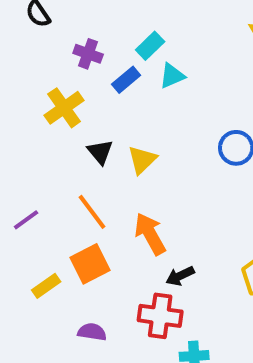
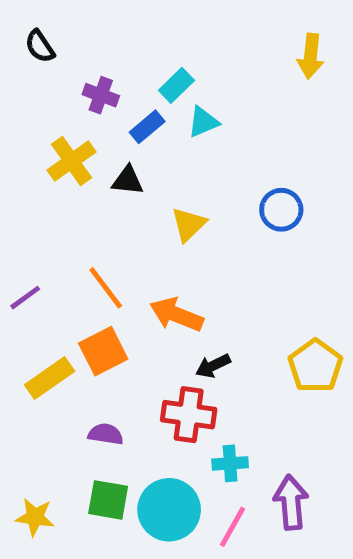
black triangle: (100, 152) -> (128, 180), moved, turned -44
yellow triangle: (142, 160) -> (189, 224), moved
orange arrow: (150, 234) -> (176, 315), turned -39
yellow rectangle: (46, 286) -> (50, 378), size x1.4

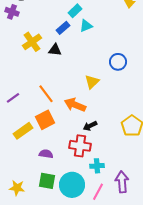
purple cross: (101, 95) -> (12, 12), moved
yellow triangle: (189, 224) -> (92, 82), moved

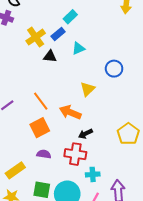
cyan triangle: (86, 26) -> (78, 48), moved
yellow cross: (32, 42) -> (36, 37), moved
yellow rectangle: (23, 131) -> (15, 170), moved
purple semicircle: (46, 154) -> (44, 154), moved

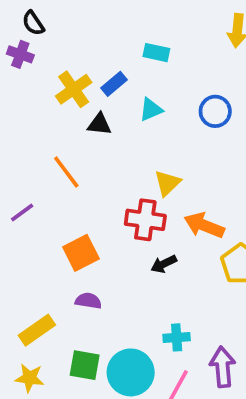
cyan rectangle: (70, 17) -> (156, 53), moved, turned 56
blue circle: (114, 69) -> (215, 111), moved
orange line: (41, 101) -> (66, 172), moved
orange arrow: (70, 112) -> (204, 225), moved
red cross: (75, 154) -> (145, 220), moved

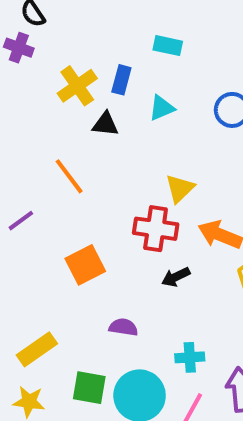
blue rectangle: (114, 84) -> (121, 80), turned -35
purple semicircle: (88, 301) -> (123, 327), moved

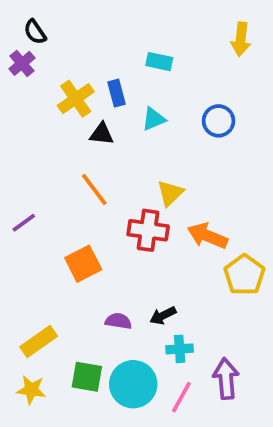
purple cross: (19, 48) -> (22, 63), turned 30
blue rectangle: (121, 80) -> (117, 93), turned -30
orange line: (69, 176) -> (94, 189), moved
black arrow: (176, 277) -> (163, 316), moved

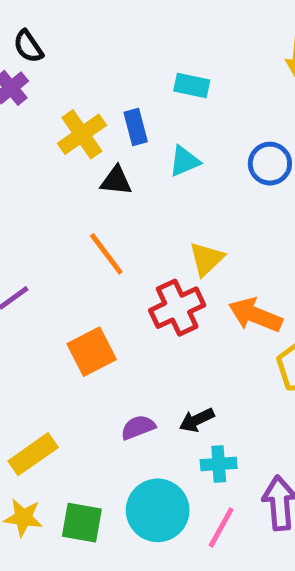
red cross: (148, 230) -> (177, 308), turned -33
purple semicircle: (118, 321) -> (138, 427), turned -30
green square: (87, 377) -> (82, 523), moved

